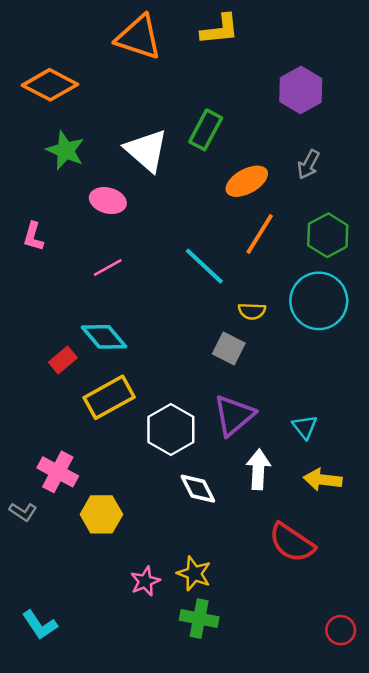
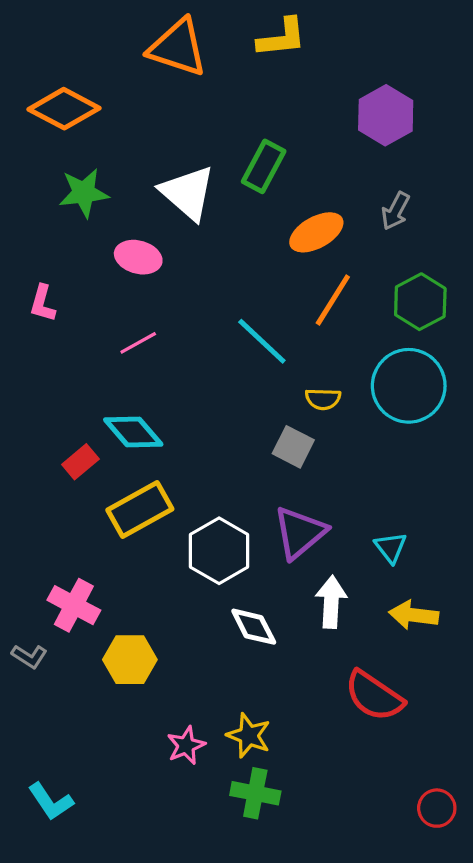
green star: (65, 150) -> (84, 193), turned -30

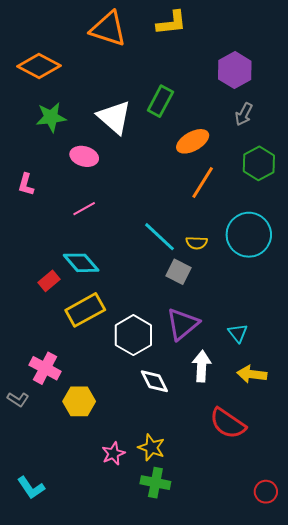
gray arrow: (396, 211) -> (244, 114), moved
green hexagon: (420, 302) -> (259, 163), moved
cyan line: (262, 341) -> (159, 237), moved

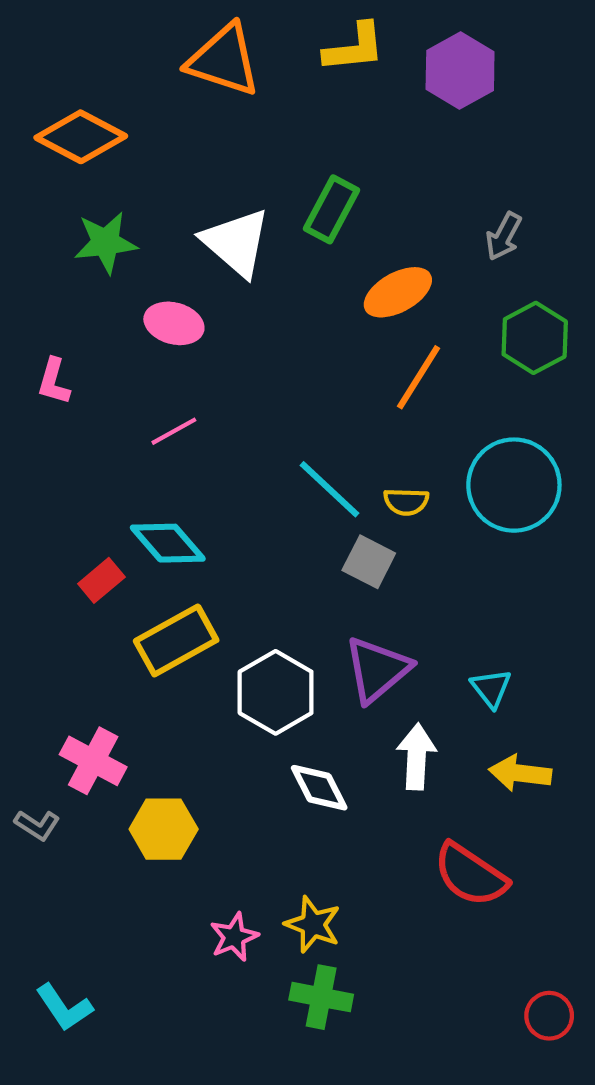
purple hexagon: (235, 70) -> (460, 70), moved

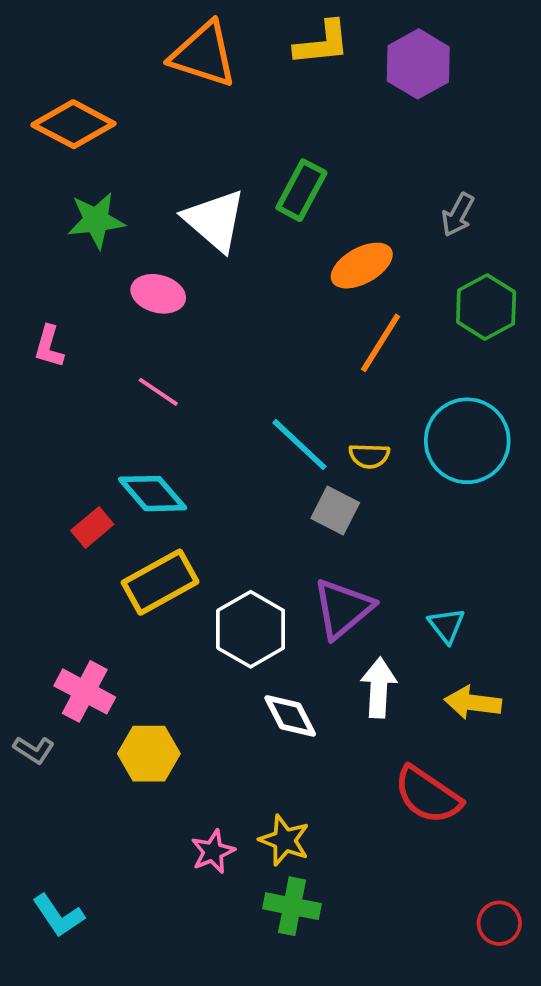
pink line: (174, 431) -> (158, 392), turned 63

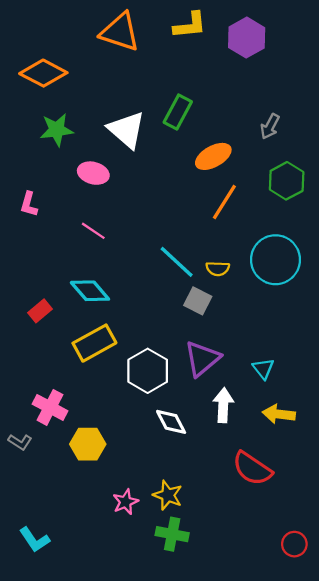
red rectangle: (92, 527) -> (40, 311), moved

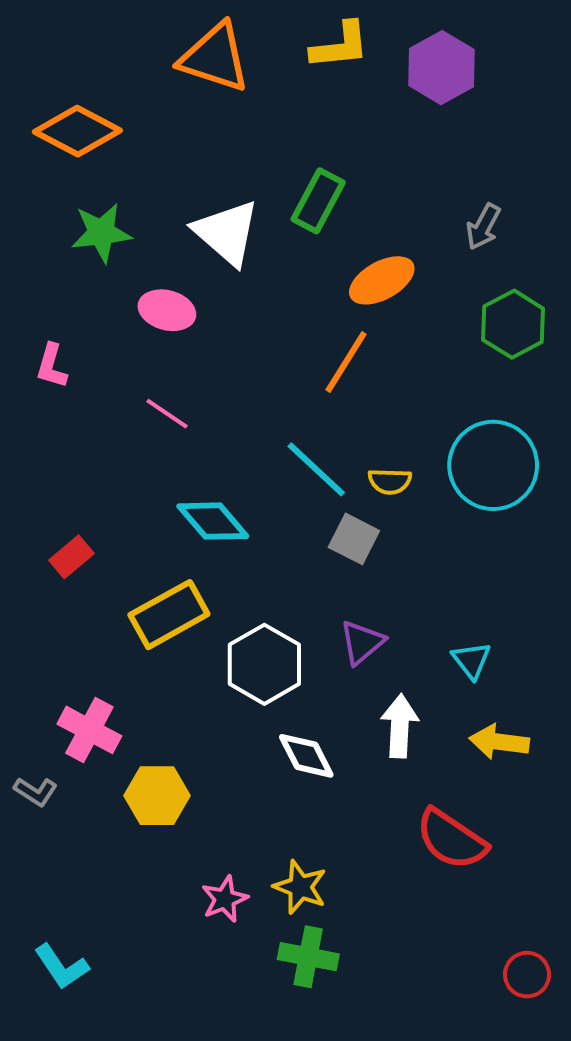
orange line: (224, 202) -> (346, 362), moved
cyan diamond: (90, 291) -> (213, 521), moved
purple triangle: (202, 359) -> (362, 642), size x0.7

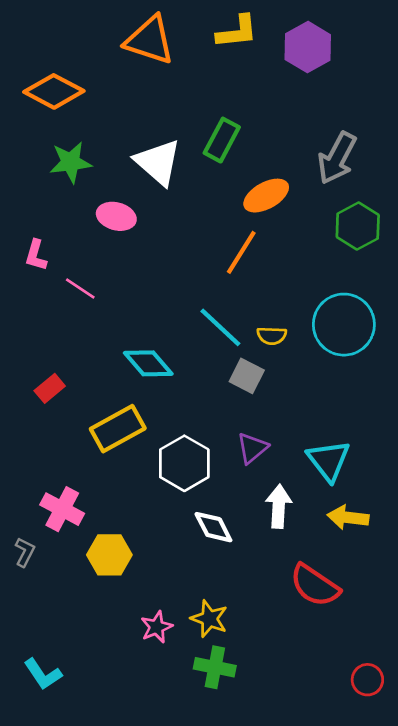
gray arrow: (483, 227) -> (337, 158), size x1.6
pink line: (167, 414) -> (80, 288), moved
cyan triangle: (471, 660) -> (329, 461), size x1.6
gray L-shape: (36, 792) -> (25, 552), turned -96

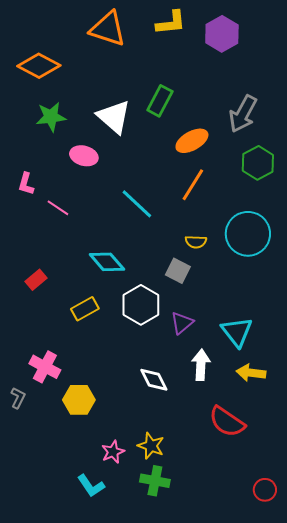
orange line: (241, 252) -> (193, 185), moved
cyan line: (220, 327) -> (137, 204), moved
yellow rectangle: (118, 429) -> (85, 309), size x0.7
white hexagon: (184, 463) -> (141, 305), moved
cyan L-shape: (43, 674) -> (91, 486), moved

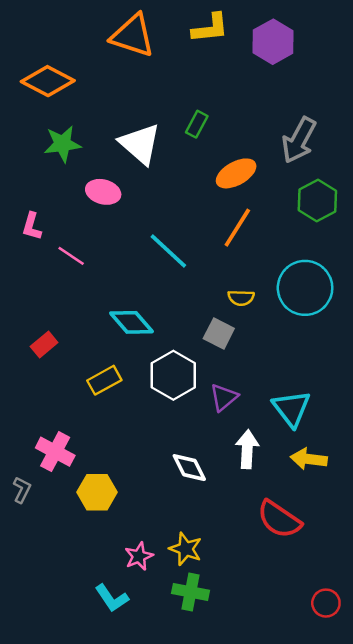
green rectangle: (160, 101) -> (197, 124), size x0.7

